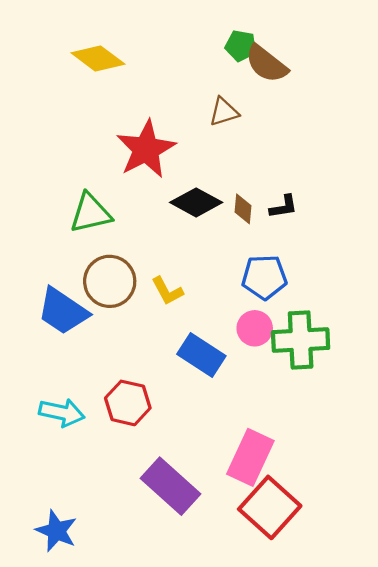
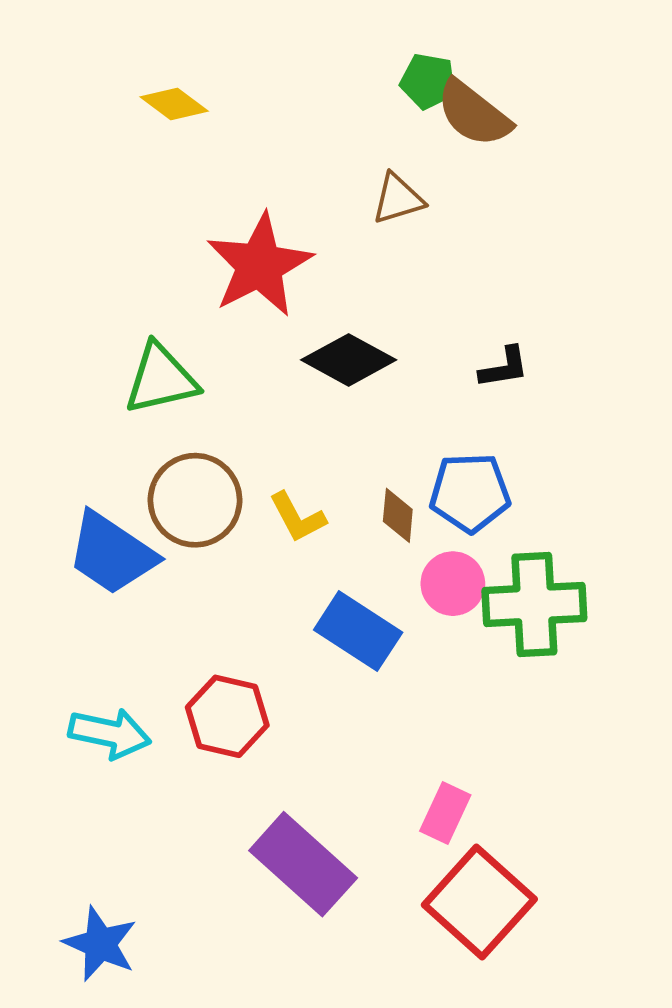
yellow diamond: (98, 59) -> (174, 104), size x0.7
brown diamond: (243, 209) -> (398, 515), moved
pink rectangle: (250, 457) -> (445, 813), size x0.6

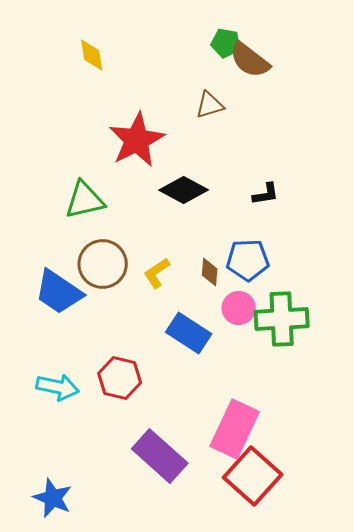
yellow diamond: (174, 104) -> (92, 55), turned 44
yellow L-shape: (297, 517) -> (157, 273), turned 84
pink rectangle: (445, 813) -> (235, 429), size x1.8

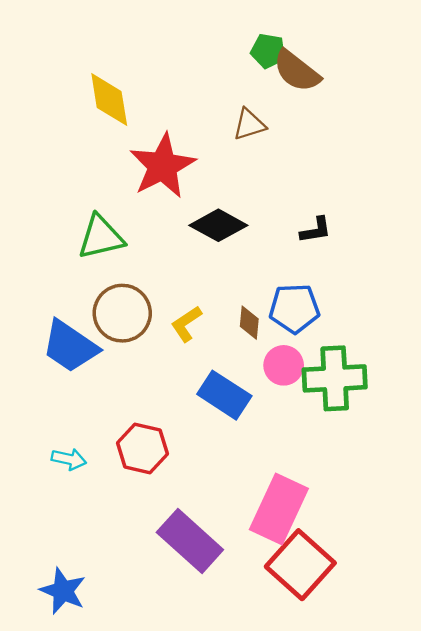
yellow diamond: (92, 55) -> (109, 100), moved, size x1.4
cyan arrow: (58, 387) -> (69, 459), size x0.7

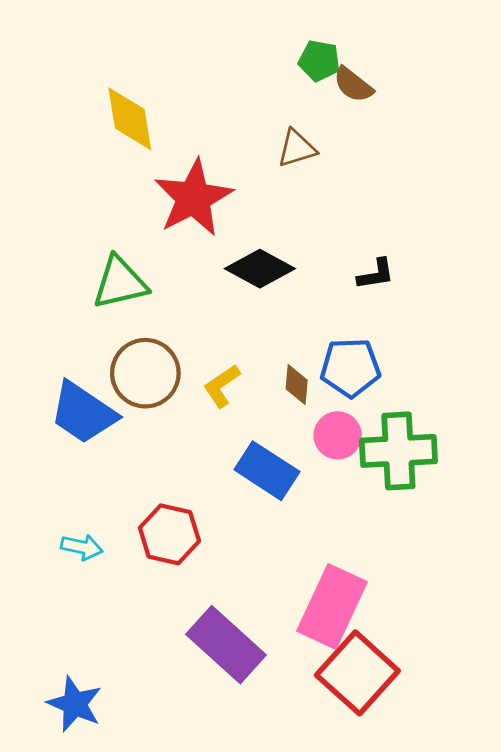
brown semicircle: (297, 71) -> (353, 85), size x0.7

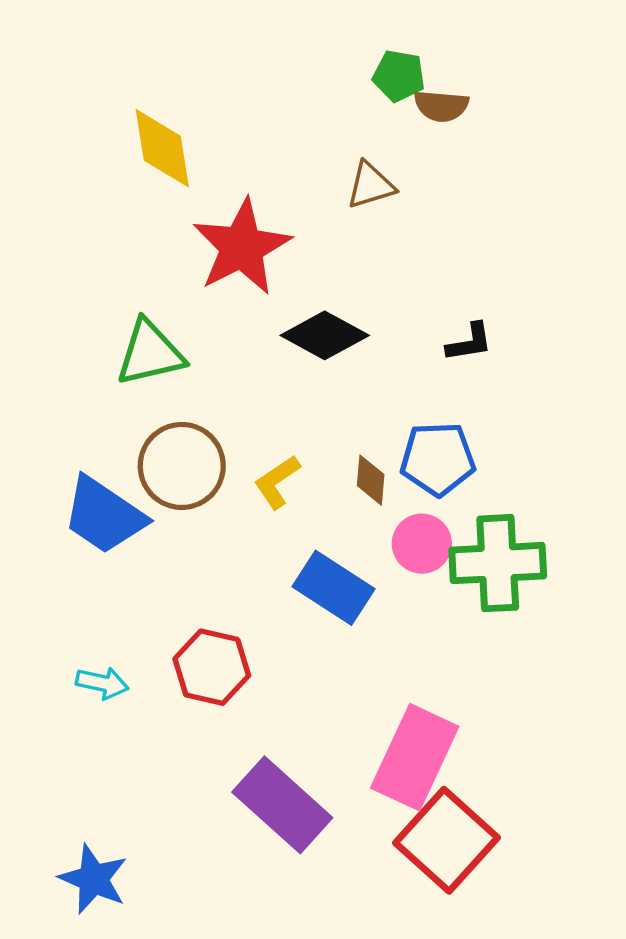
brown semicircle: (353, 85) -> (441, 106), turned -33

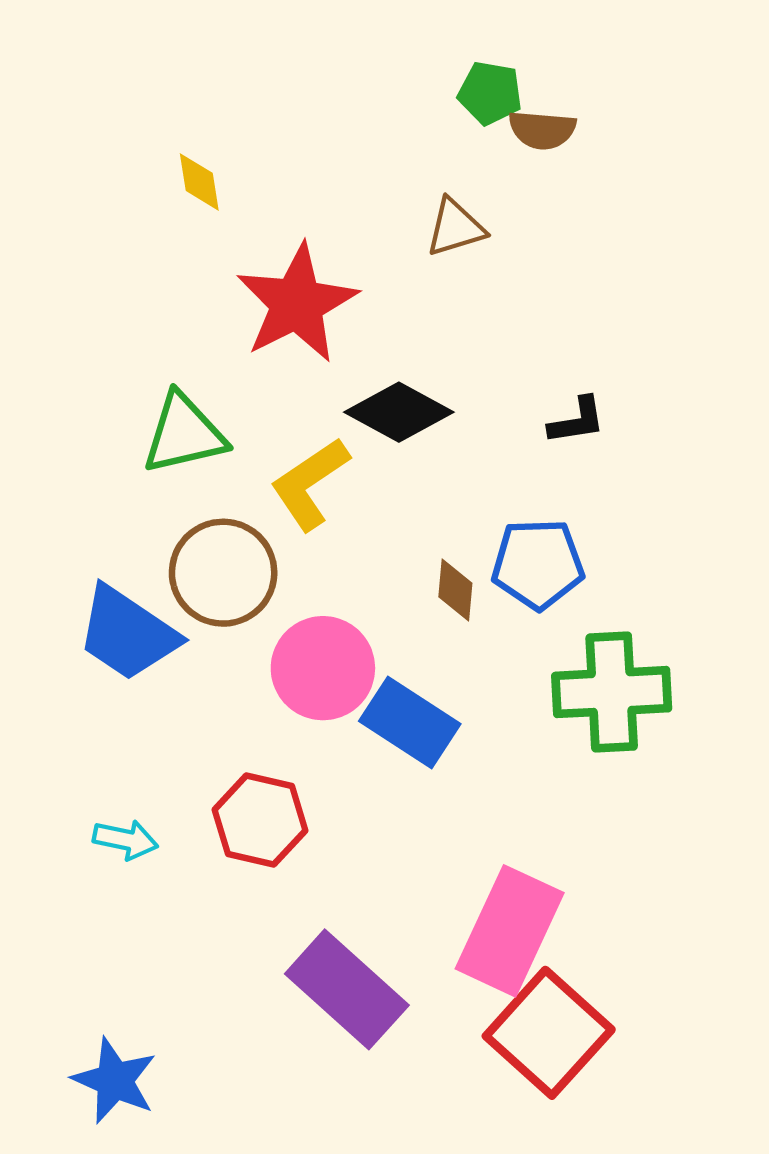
yellow diamond: (162, 148) -> (199, 182), size x0.6
yellow L-shape: (277, 482) -> (310, 484), moved, size x1.4
pink circle: (422, 544) -> (323, 668), moved, size x1.4

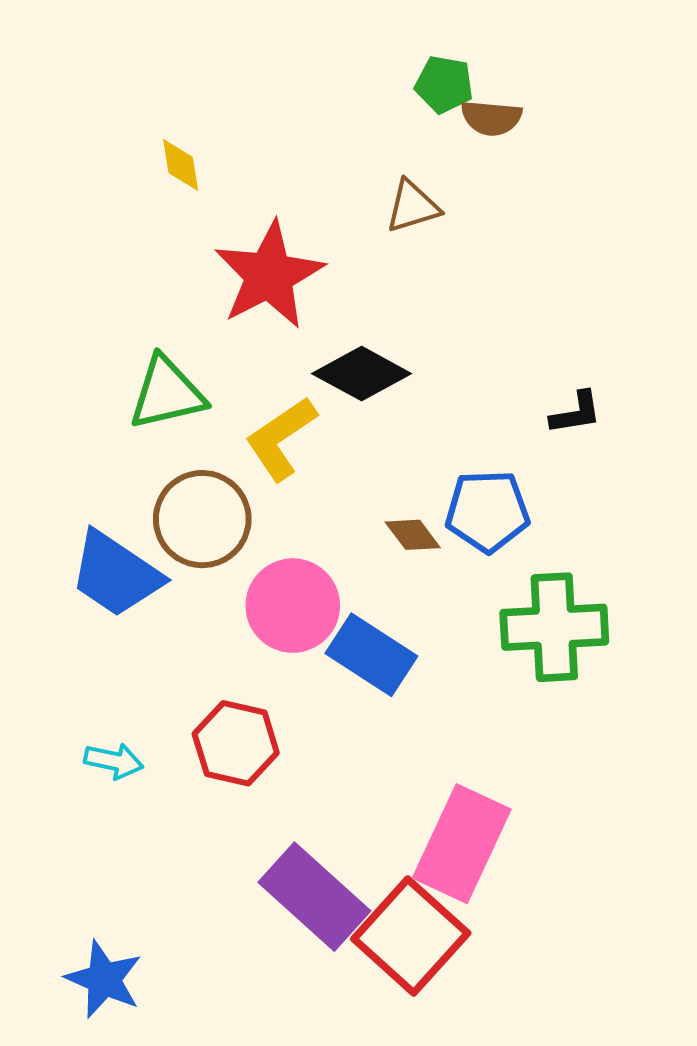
black L-shape: (577, 421) -> (576, 413), moved
brown diamond: (455, 590) -> (413, 535), turned -42
red square: (549, 1033) -> (411, 936), moved

